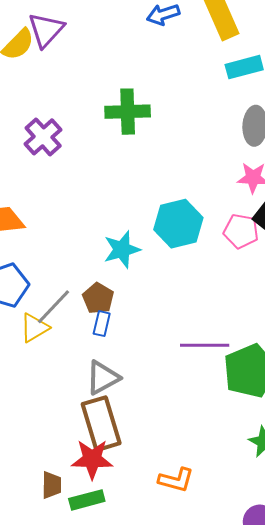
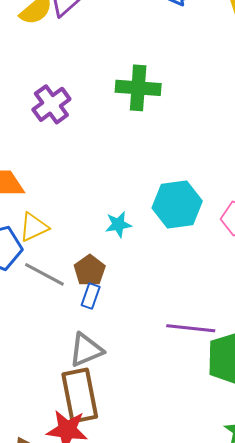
cyan star: (122, 250) -> (118, 224), size x0.7
gray line: (54, 307) -> (44, 274), turned 69
yellow triangle: (34, 328) -> (34, 227), moved

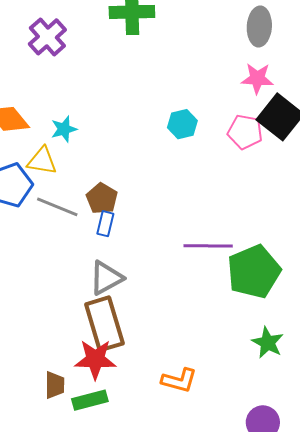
cyan hexagon: (177, 205) -> (182, 124), size x0.6
cyan star: (118, 224) -> (64, 129), moved
yellow triangle: (34, 227) -> (42, 161), turned 40

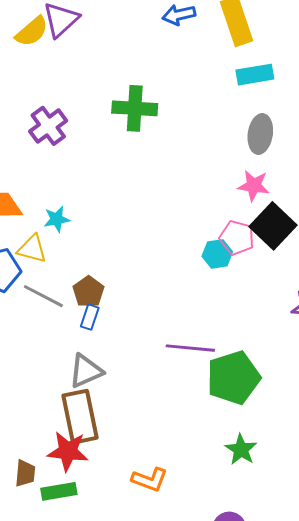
cyan hexagon: (182, 124) -> (217, 254), moved

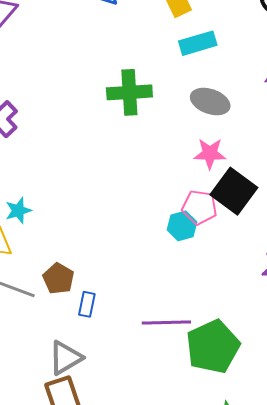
green cross: (135, 108) -> (129, 92), moved
gray ellipse: (260, 134) -> (210, 102), turned -72
blue rectangle: (90, 317) -> (87, 304), moved

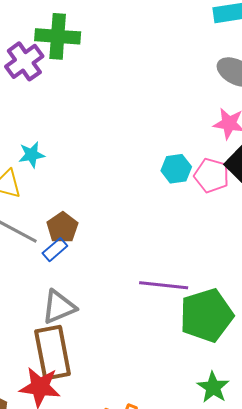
green cross: (129, 92) -> (58, 36), moved
cyan hexagon: (182, 226) -> (176, 169), moved
blue rectangle: (87, 304) -> (55, 250), moved, turned 30

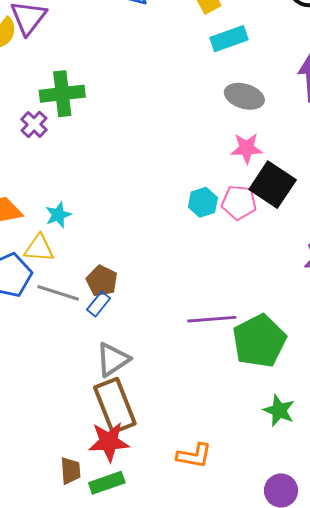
purple cross: (24, 61) -> (34, 124), size x0.7

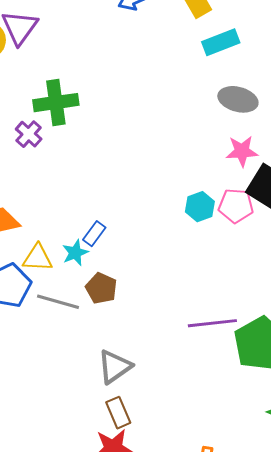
cyan star: (58, 215) -> (75, 253), moved
blue rectangle: (98, 304) -> (94, 234), moved
brown rectangle: (115, 406) -> (118, 413), size x0.6

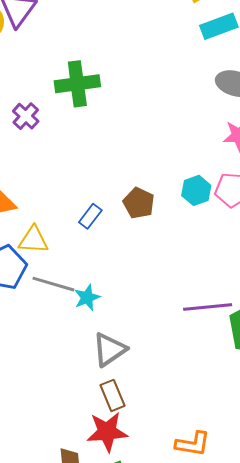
green cross: (56, 103) -> (77, 84), moved
cyan star: (75, 253) -> (87, 298), moved
brown pentagon: (101, 288) -> (139, 203), moved

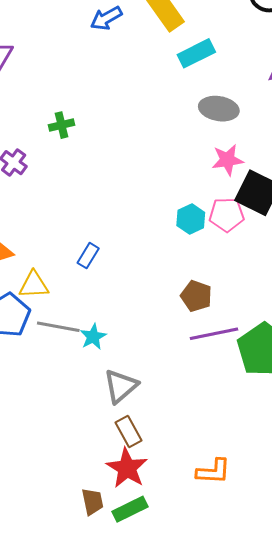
green cross: (77, 84) -> (62, 125), size x0.6
brown pentagon: (139, 203) -> (196, 296), moved
red star: (107, 432) -> (127, 468), turned -30

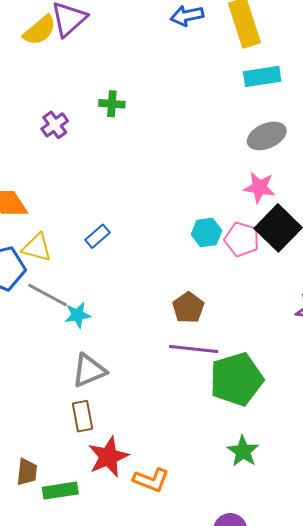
gray ellipse: (219, 109) -> (267, 136), turned -51
red star: (127, 468) -> (108, 457), moved

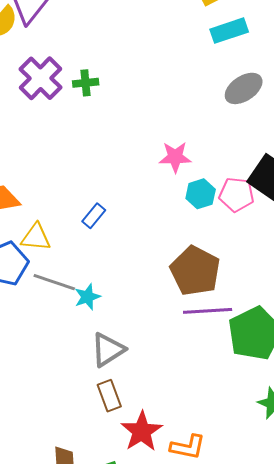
purple cross: (55, 125) -> (41, 78), moved, size x1.6
pink star: (259, 187) -> (175, 157), moved
brown pentagon: (188, 308) -> (195, 271), size x1.6

